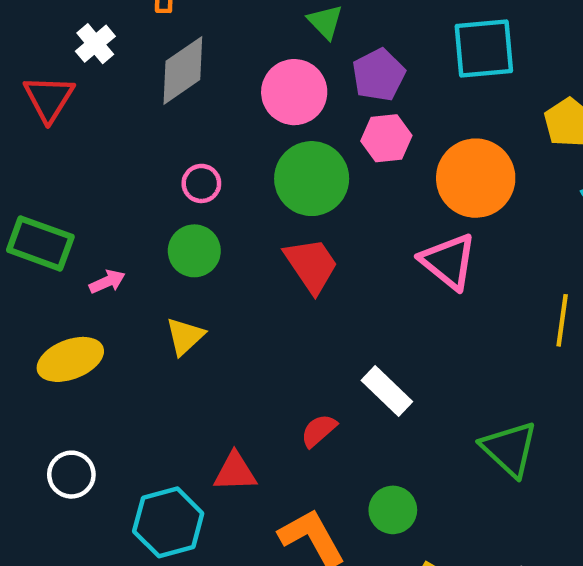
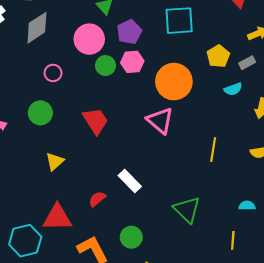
green circle: (312, 179) -> (105, 66), moved, size x0.6
pink circle: (201, 183) -> (53, 73), moved
yellow triangle: (185, 336) -> (55, 162), moved
red triangle: (235, 472) -> (57, 218), size x1.4

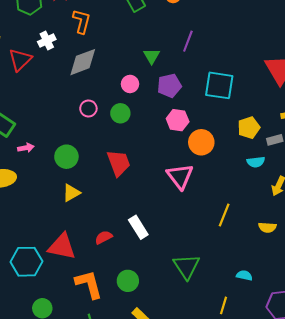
pink circle: (89, 39) -> (130, 84), size x0.6
pink hexagon: (132, 62) -> (178, 120), moved
green circle: (105, 66) -> (120, 113), moved
orange circle: (174, 82) -> (201, 142), size x0.7
green circle: (40, 113) -> (66, 157), moved

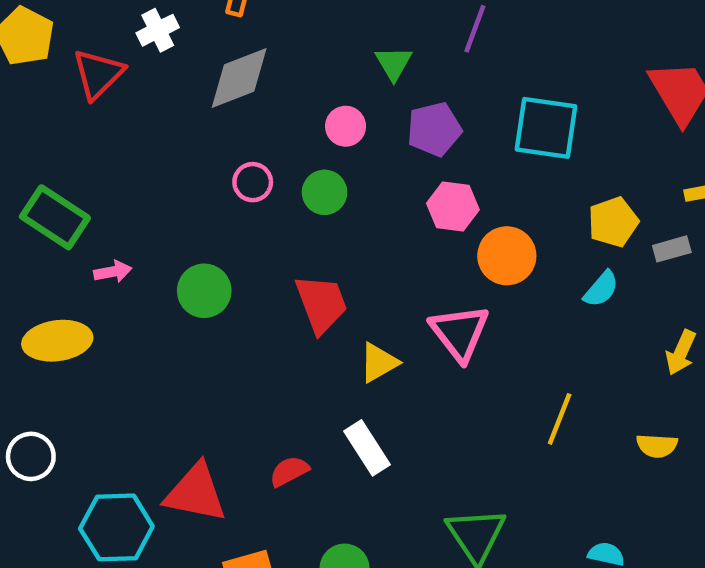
cyan semicircle: (256, 162) -> (601, 289), moved, turned -42
yellow triangle: (71, 193) -> (379, 363), moved

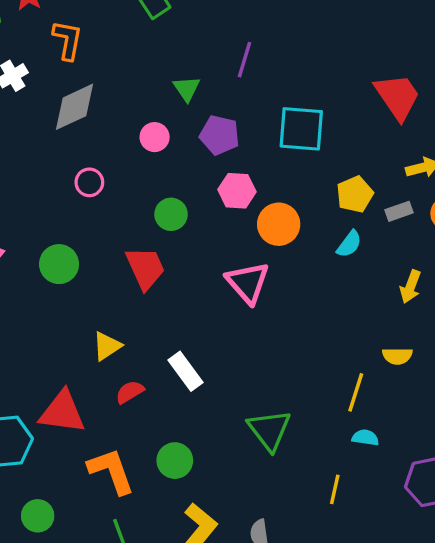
purple pentagon: (434, 129) -> (220, 135), turned 30
green circle: (325, 192) -> (171, 214), moved
yellow triangle: (379, 363) -> (107, 346), moved
yellow line: (560, 419) -> (356, 392), moved

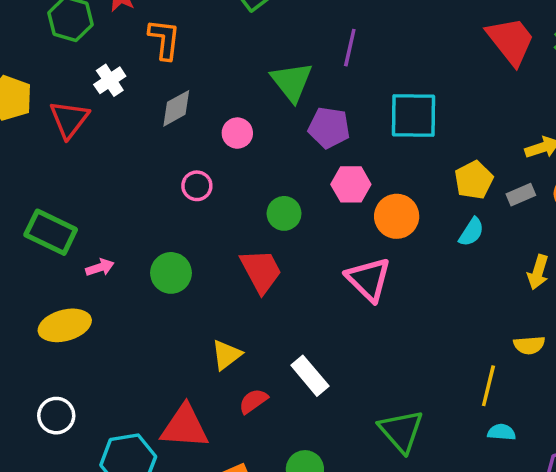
green triangle: (187, 89) -> (292, 82), size x1.5
red trapezoid: (397, 97) -> (511, 41), moved
gray diamond: (74, 107) -> (176, 108), size x0.7
pink circle: (155, 137) -> (237, 133), moved

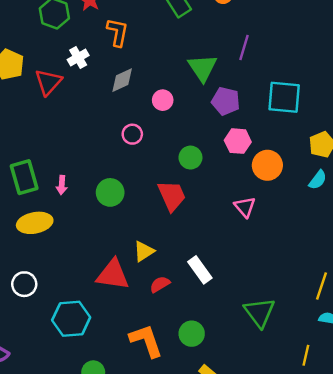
green rectangle: (51, 232) -> (24, 177), moved, turned 44
pink arrow: (100, 268) -> (62, 185), turned 108
pink triangle: (369, 279) -> (245, 207), size x0.7
red triangle: (185, 427) -> (113, 275), moved

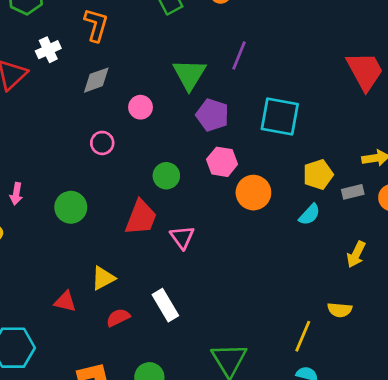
red trapezoid: (172, 196) -> (141, 218), turned 40
pink triangle: (245, 207) -> (182, 237), moved
red triangle: (113, 275) -> (65, 302), size x0.6

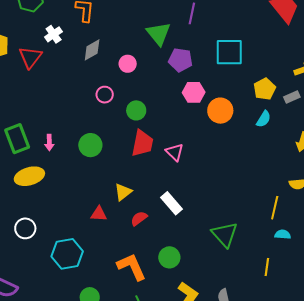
green circle: (166, 176) -> (136, 110), moved

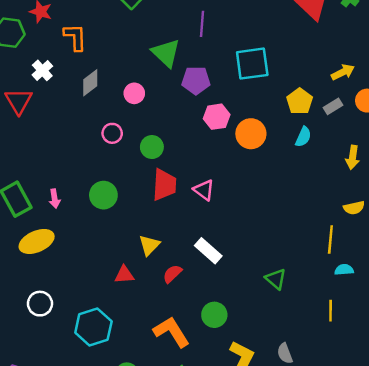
green triangle: (225, 234) -> (276, 279), size x0.7

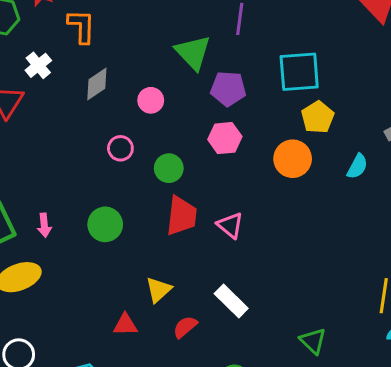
yellow pentagon: (300, 101) -> (318, 117), moved
pink hexagon: (217, 117) -> (225, 138), moved

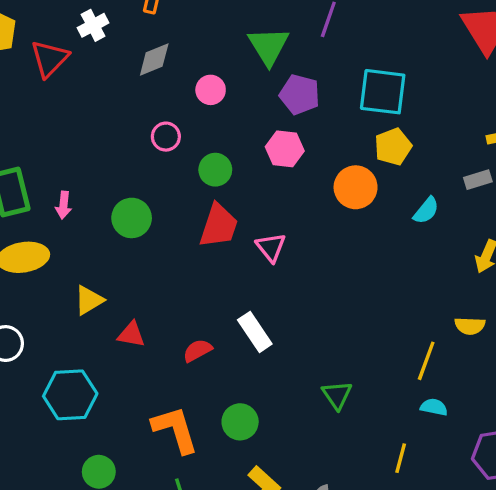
yellow triangle: (159, 290) -> (89, 300), moved

